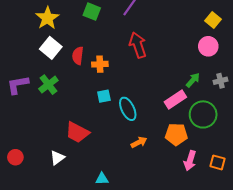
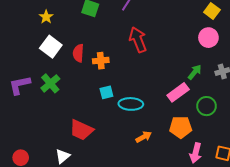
yellow star: (47, 18) -> (46, 17), size x0.6
cyan ellipse: (128, 109) -> (131, 104), turned -60
green circle: (203, 114) -> (206, 106), size x0.7

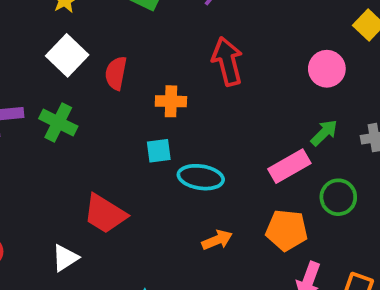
pink circle: (208, 38) -> (327, 69), moved
orange cross: (101, 61) -> (171, 101), moved
green cross: (50, 83) -> (58, 122), turned -30

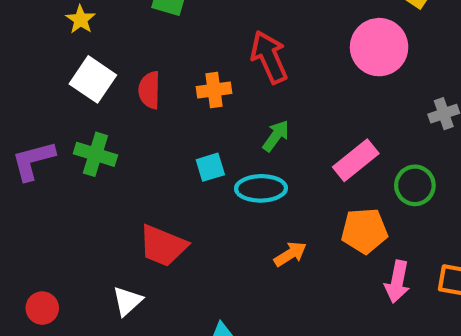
pink circle: (327, 69) -> (379, 47), size x1.4
orange cross: (171, 101) -> (214, 90), moved
green arrow: (324, 133) -> (276, 136), moved

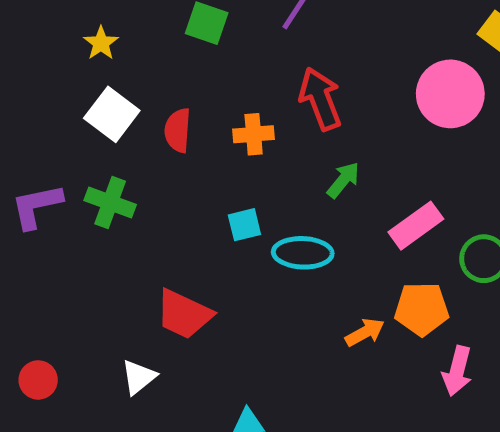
green arrow: (276, 136) -> (343, 180), moved
orange arrow: (290, 254) -> (365, 332), moved

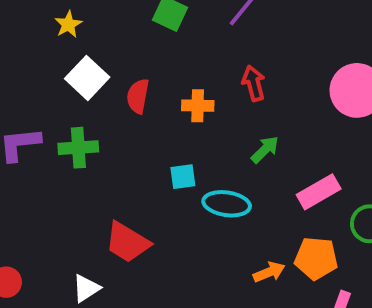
yellow star: (101, 43) -> (68, 24), moved
red arrow: (320, 99) -> (254, 83), size x0.7
green cross: (110, 203) -> (78, 148), turned -30

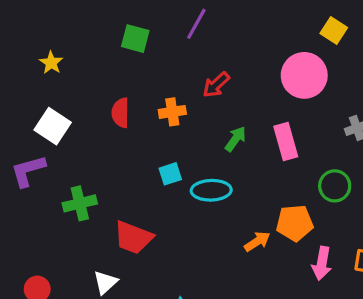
white square: (87, 78) -> (53, 126), moved
red arrow: (254, 83) -> (216, 85), turned -108
green cross: (78, 148) -> (80, 203), moved
pink rectangle: (319, 192) -> (286, 141), moved, turned -66

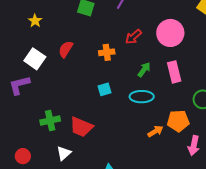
pink circle: (304, 75) -> (170, 33), moved
red semicircle: (120, 113) -> (66, 49), moved, turned 30
cyan ellipse: (211, 190) -> (142, 97), moved
green cross: (80, 203) -> (50, 121), moved

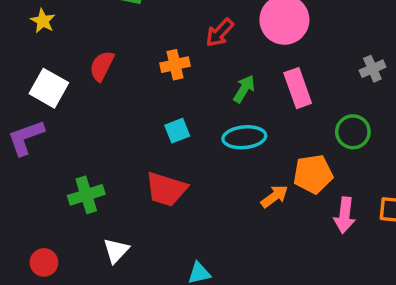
red trapezoid: (81, 127) -> (166, 189), moved

